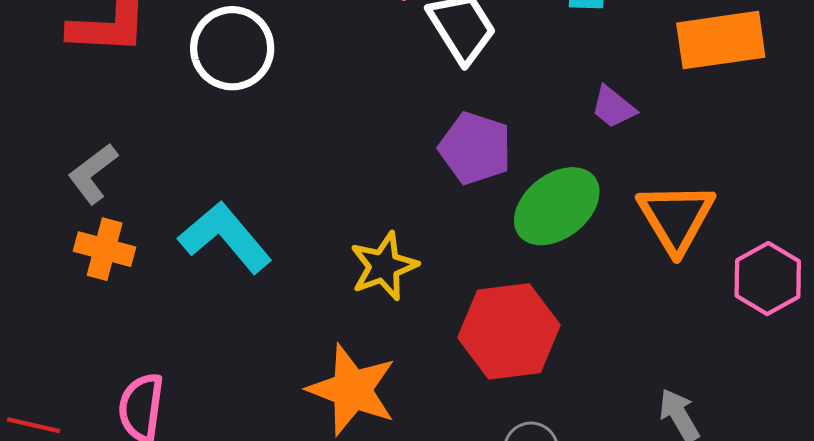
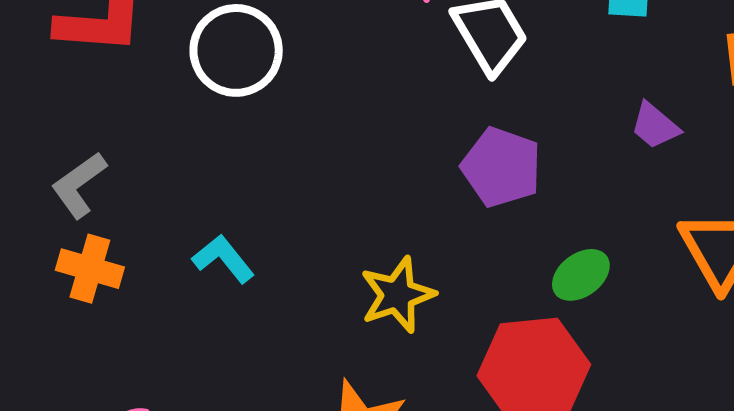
green ellipse: (557, 206) -> (581, 275), moved, size x0.6
cyan L-shape: (225, 237) -> (223, 259), size x0.6

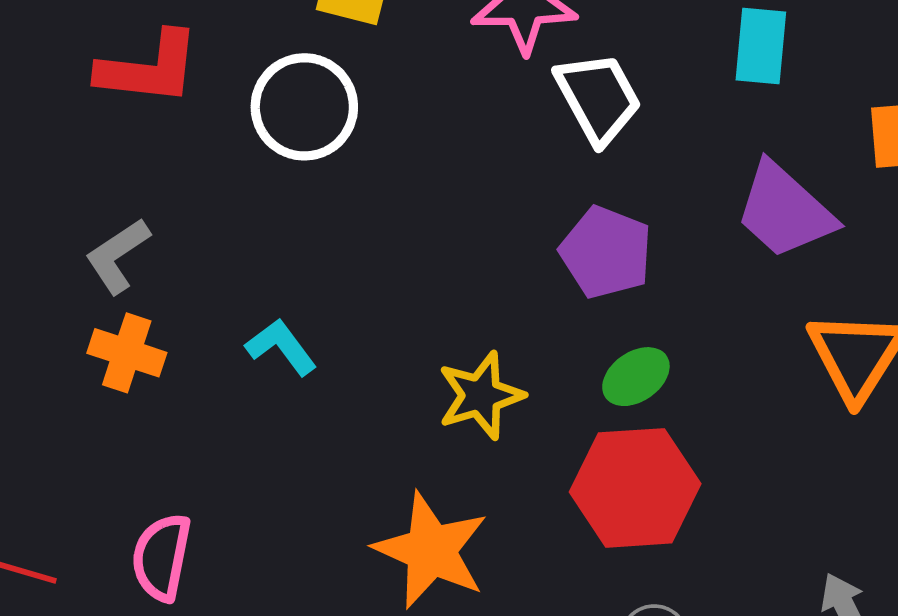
purple trapezoid: (655, 126) -> (785, 211), size x1.8
green ellipse: (581, 275) -> (636, 377), moved

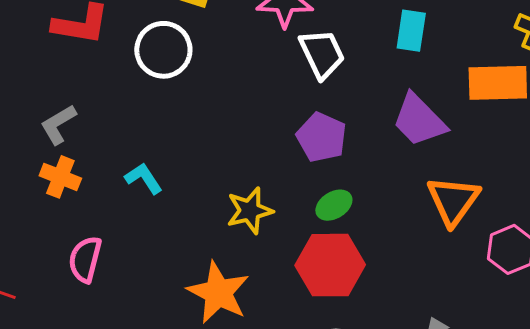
pink semicircle: (161, 557) -> (85, 259), moved

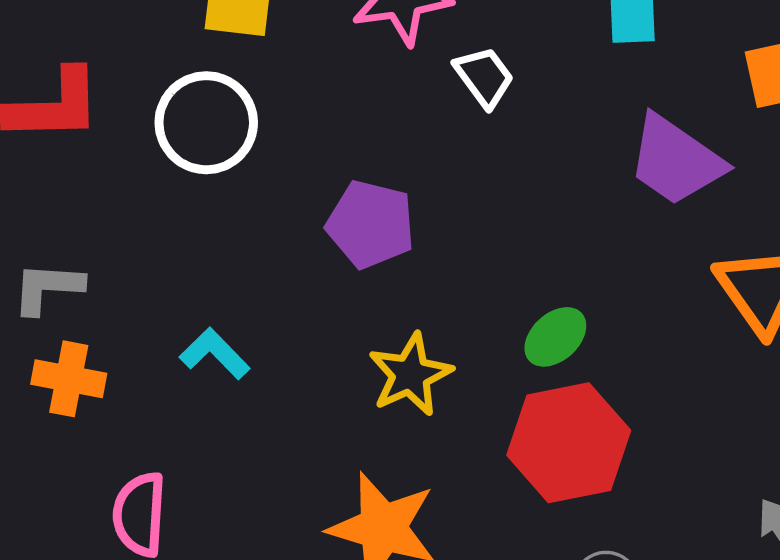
white trapezoid: (322, 54) -> (484, 77), size x0.7
gray L-shape: (58, 124) -> (48, 288), turned 45
purple pentagon: (322, 137) -> (371, 224), moved

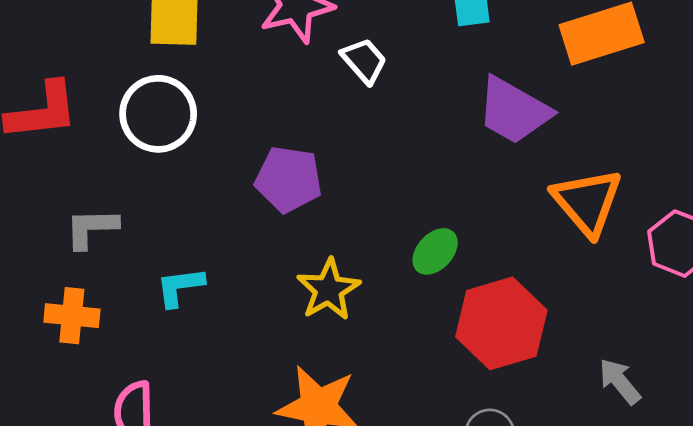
gray L-shape: (48, 288) -> (91, 228), moved
cyan L-shape: (215, 354) -> (180, 287), turned -48
red hexagon: (569, 443) -> (501, 323), moved

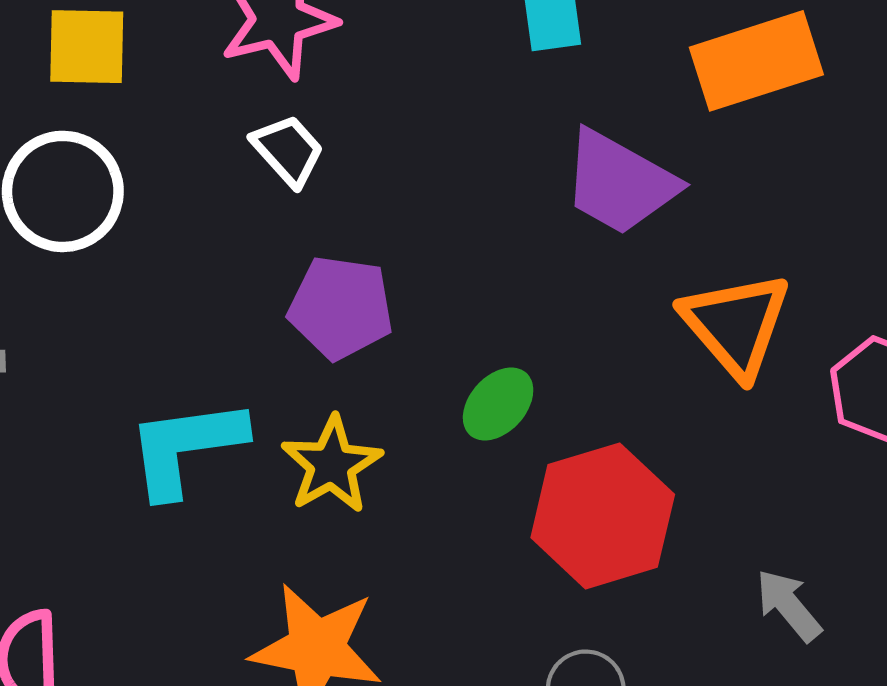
white trapezoid: (364, 61) -> (288, 150), moved
purple pentagon: (289, 179) -> (341, 308), moved
cyan L-shape: (180, 287) -> (186, 447), moved, size x1.6

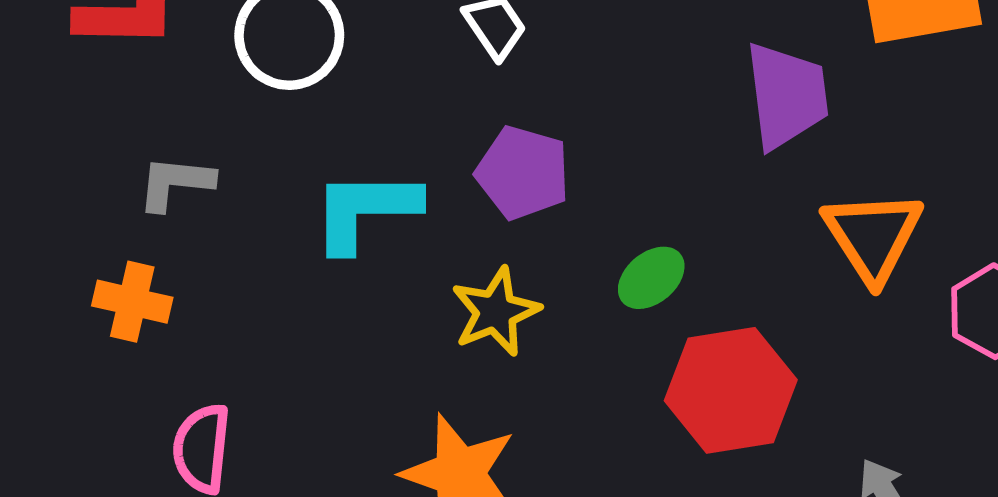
purple trapezoid: (620, 183) -> (787, 95), turned -134
cyan L-shape: (186, 447) -> (365, 210), moved

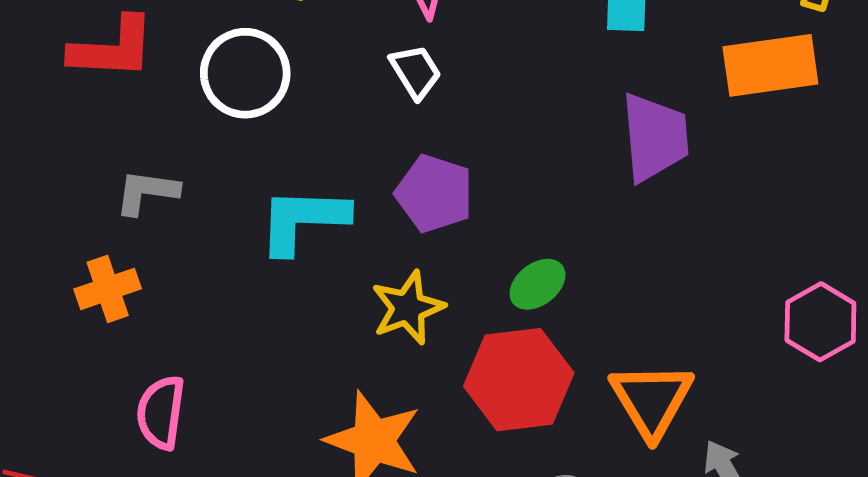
orange triangle: (873, 236) -> (652, 400), moved
orange cross: (132, 302) -> (108, 289), turned -34
red hexagon: (731, 390) -> (519, 380), moved

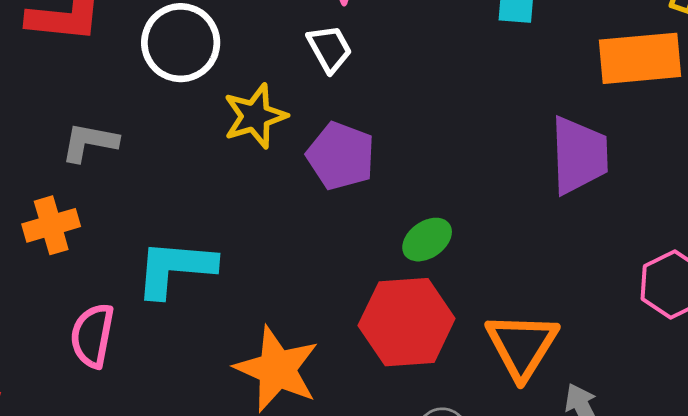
purple trapezoid: (655, 137) -> (579, 155), moved
cyan L-shape: (303, 220) -> (175, 268), moved
yellow star: (408, 308) -> (255, 116), moved

